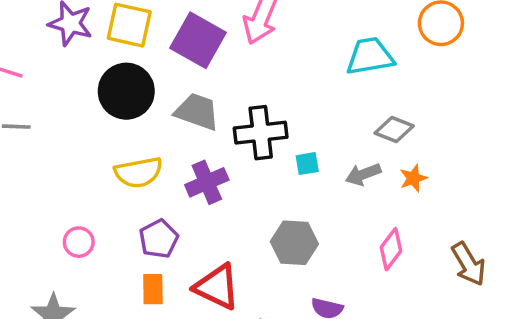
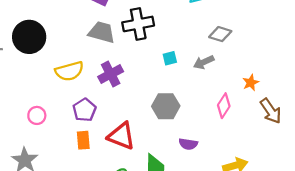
black circle: (126, 91) -> (29, 37), moved
black cross: (261, 133) -> (138, 24), moved
orange star: (413, 178) -> (251, 83), moved

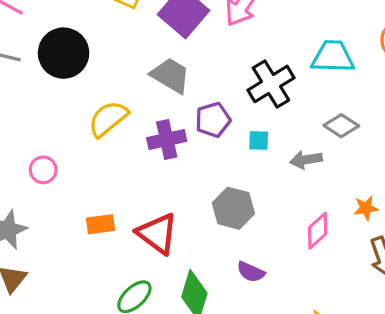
black cross: (138, 24) -> (271, 84), moved, turned -36
yellow semicircle: (69, 71) -> (108, 119), turned 140
purple pentagon: (84, 110) -> (213, 120), moved
orange rectangle: (83, 140) -> (100, 224), turned 72

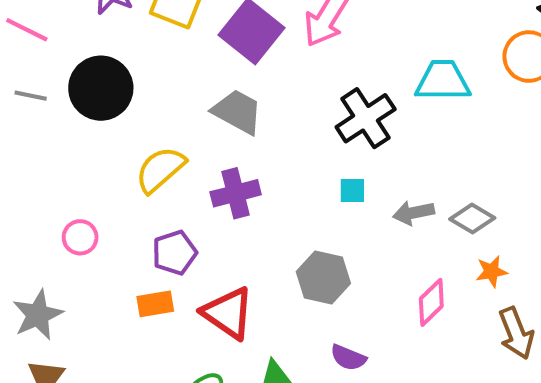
purple pentagon: (213, 120) -> (175, 253), moved
gray diamond: (341, 126) -> (472, 219), moved

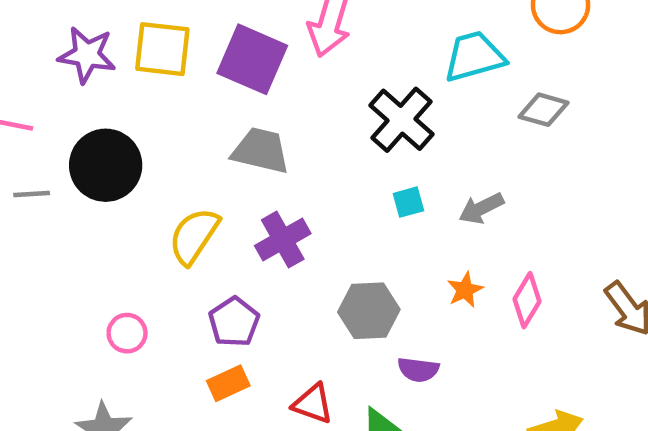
gray diamond: (472, 219) -> (543, 110), moved
orange star: (492, 272) -> (465, 290), moved
gray hexagon: (323, 278) -> (369, 311), moved
red triangle: (228, 313) -> (313, 404), moved, size x0.7
purple semicircle: (348, 358) -> (418, 370), moved

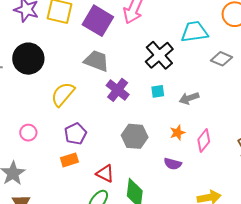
purple cross: (283, 240) -> (118, 90), moved, turned -30
purple semicircle: (418, 370) -> (173, 164), moved

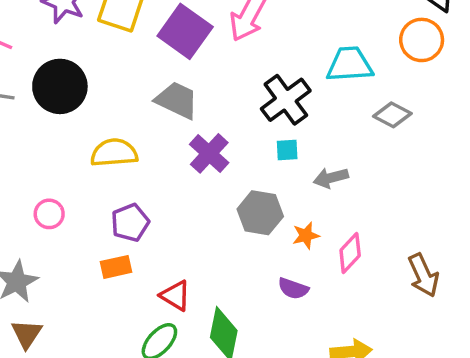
cyan square: (158, 91) -> (287, 150), moved
yellow semicircle: (63, 94) -> (114, 153), turned 40
gray hexagon: (135, 136) -> (260, 213), moved

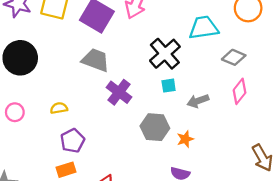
yellow semicircle: (114, 153) -> (59, 108), moved, size x0.6
pink circle: (49, 214) -> (15, 112), moved
pink diamond: (350, 253) -> (240, 91), moved

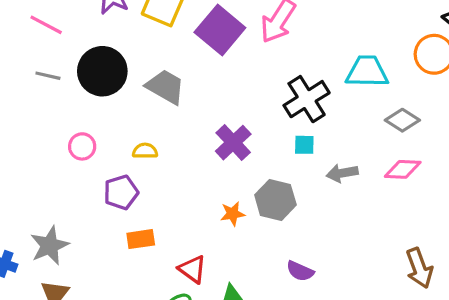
gray trapezoid: (96, 60) -> (165, 87), moved
pink diamond: (240, 91) -> (403, 169), turned 45
orange star: (185, 139) -> (233, 214), moved
purple pentagon: (72, 141) -> (121, 192), moved

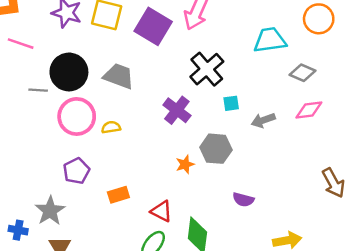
gray line: (48, 76) -> (38, 90), moved
black cross: (307, 99) -> (207, 69), moved
pink circle: (82, 146) -> (77, 116), moved, size x1.8
purple pentagon: (121, 192) -> (76, 171), moved

